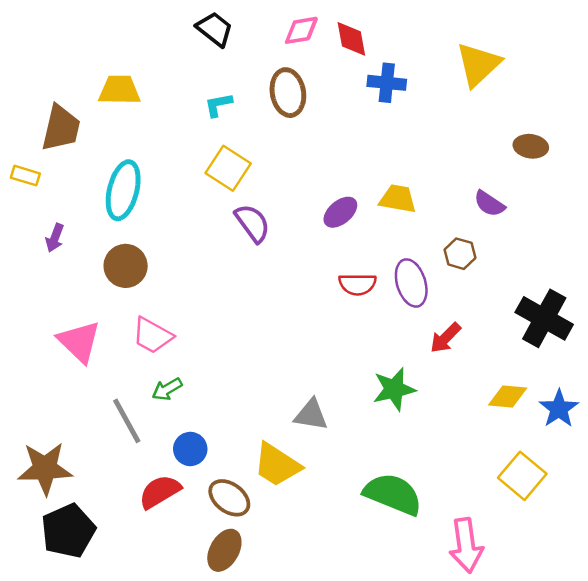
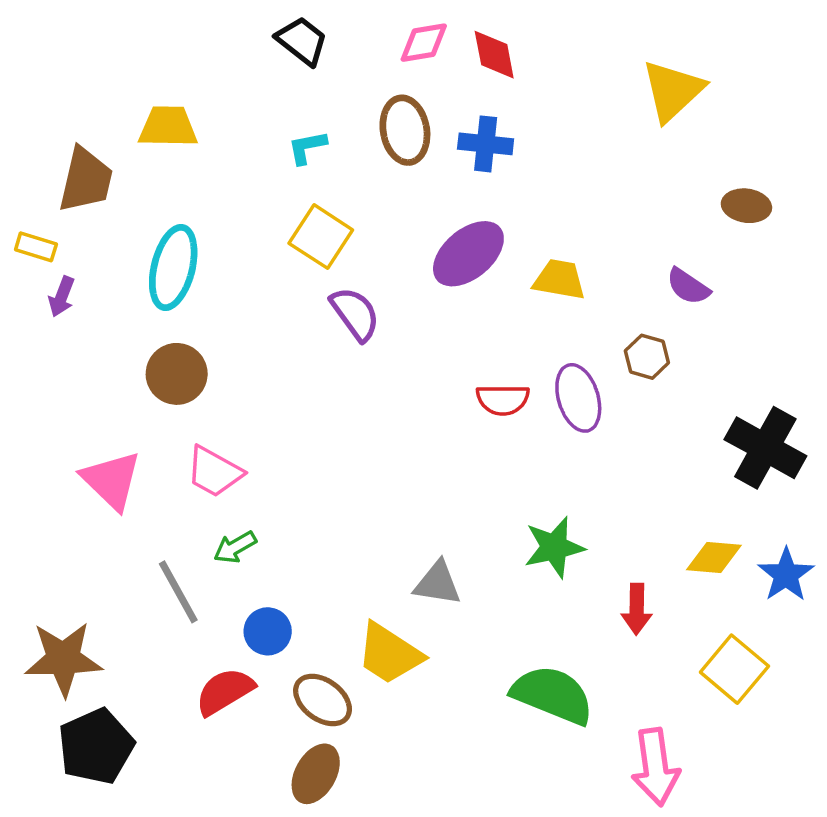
blue cross: (387, 83) -> (486, 144), moved
purple ellipse: (340, 212) -> (468, 254), moved, size x1.5
purple arrow: (55, 238) -> (62, 297), moved
red arrow: (445, 338) -> (637, 609), moved, turned -44

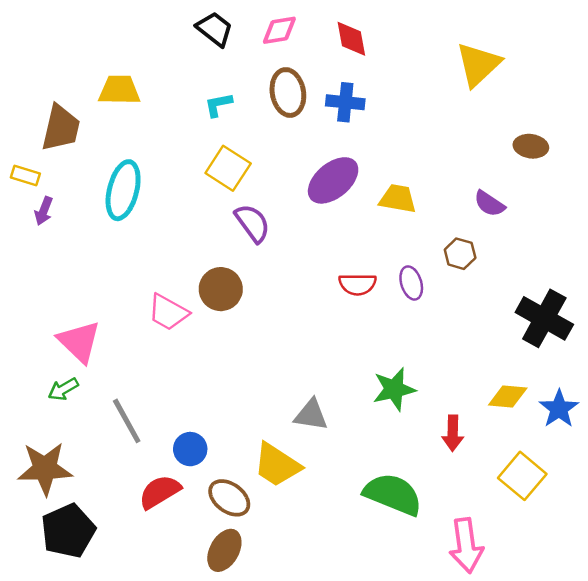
pink diamond: (424, 43) -> (279, 30), moved
brown circle: (177, 374) -> (221, 289), moved
purple ellipse: (578, 398) -> (411, 283), size x0.7
pink trapezoid: (214, 472) -> (168, 312), moved
green arrow: (235, 547) -> (63, 389), moved

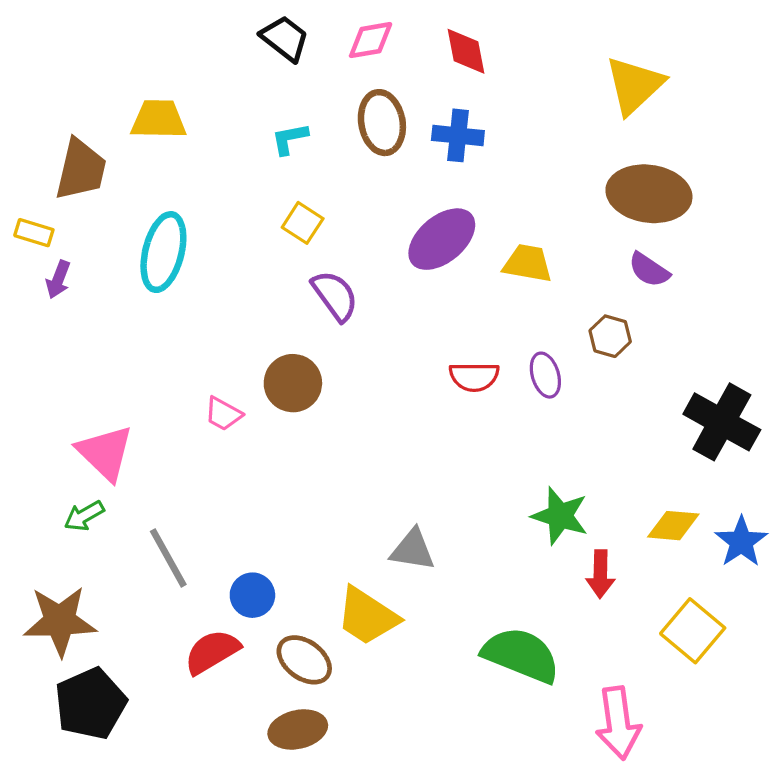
brown ellipse: (531, 146) -> (649, 194), moved, size x1.8
yellow square: (228, 168) -> (303, 223), size x0.7
pink trapezoid: (168, 312) -> (223, 414), size x0.7
green star: (394, 389) -> (560, 516), moved, turned 30
brown ellipse: (224, 550) -> (298, 729), turned 48

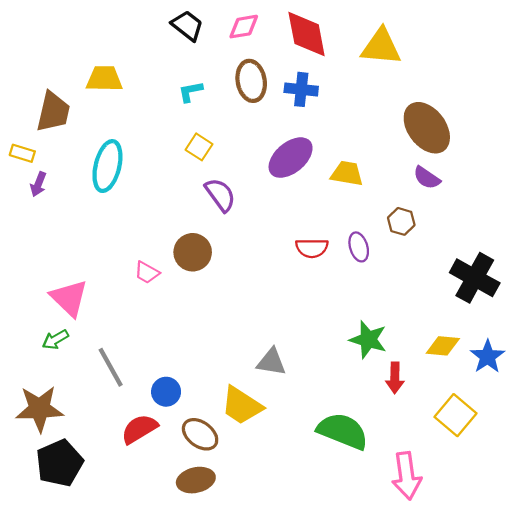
red diamond: (466, 51) -> (307, 34), size x1.5
yellow triangle: (634, 85) -> (381, 47), moved, turned 48
brown ellipse: (649, 194) -> (427, 128), turned 45

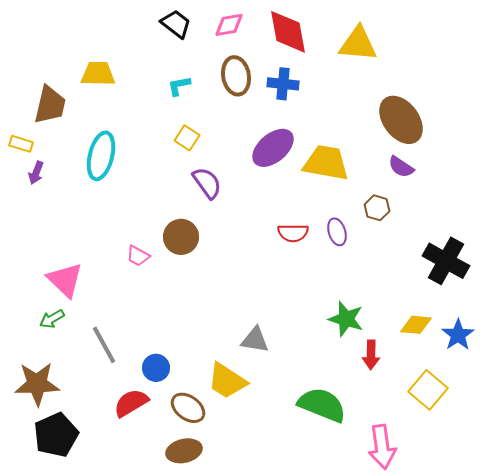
yellow trapezoid: (347, 173) -> (326, 163), size x1.5

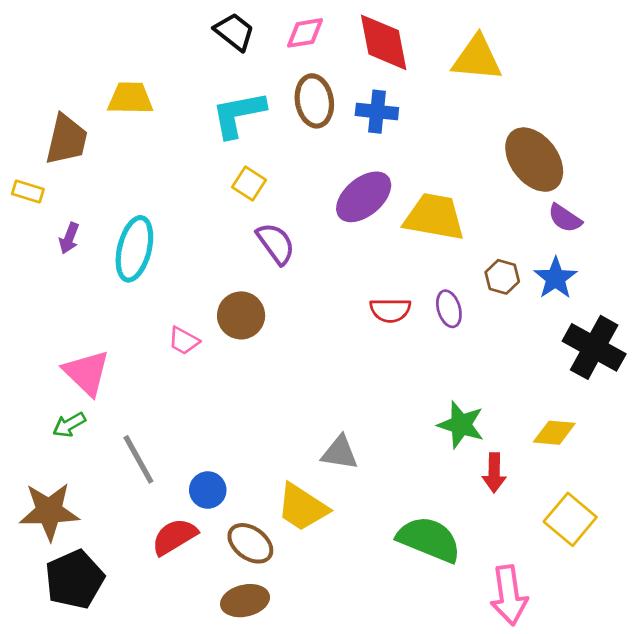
cyan L-shape: (179, 86) -> (238, 114), size x1.8
cyan ellipse: (101, 156) -> (134, 249), moved
purple semicircle: (401, 167) -> (565, 218), moved
purple arrow: (36, 173) -> (69, 238), moved
blue star: (458, 335) -> (556, 278), moved

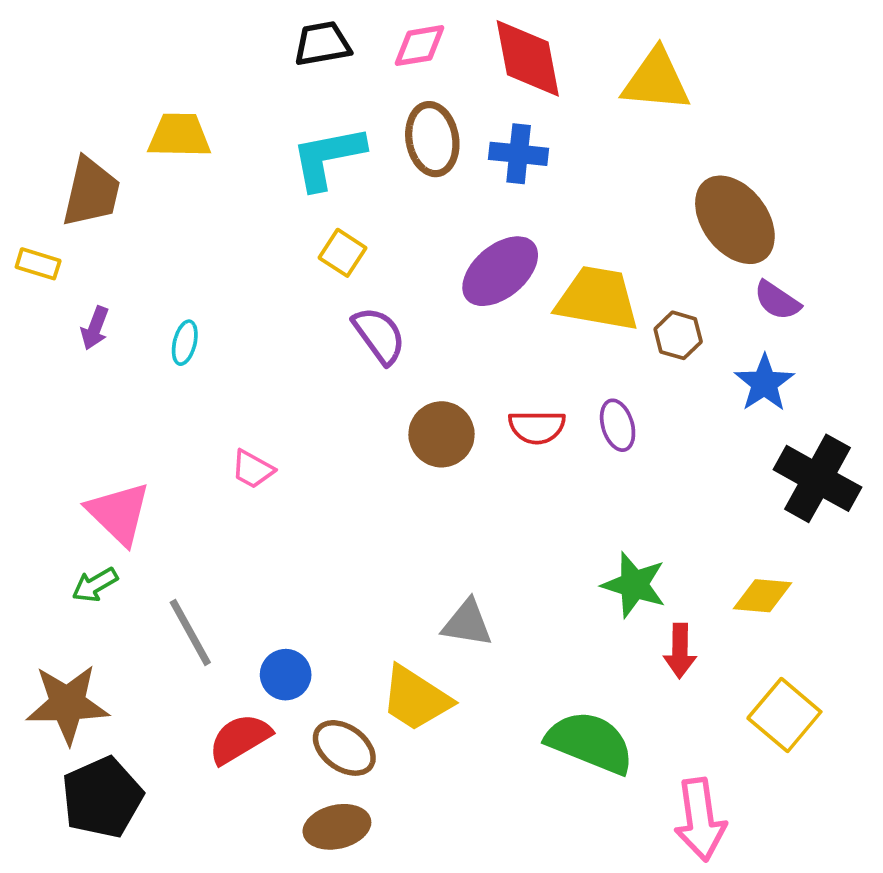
black trapezoid: (234, 32) -> (322, 44), turned -48
cyan ellipse: (134, 249) -> (185, 343), size x0.5
brown hexagon: (502, 277) -> (678, 335), moved
brown circle: (241, 315) -> (442, 434), moved

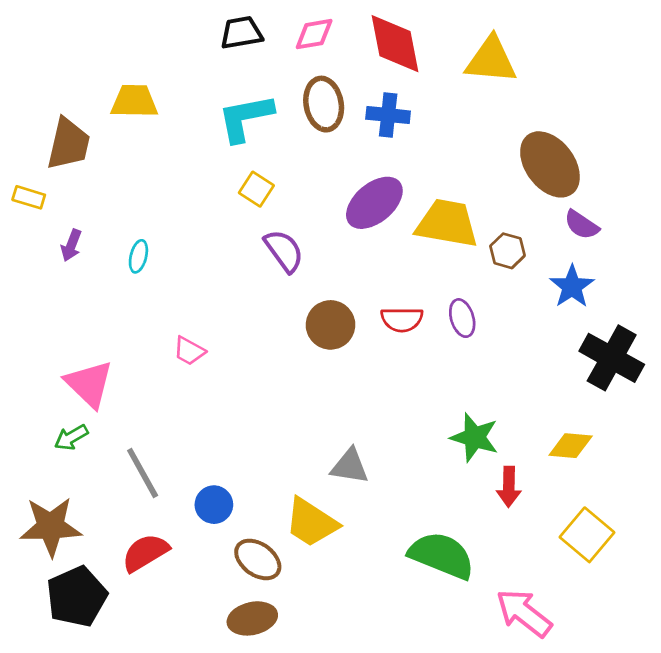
red semicircle: (240, 739) -> (145, 553), moved
pink arrow: (700, 820) -> (524, 613), turned 136

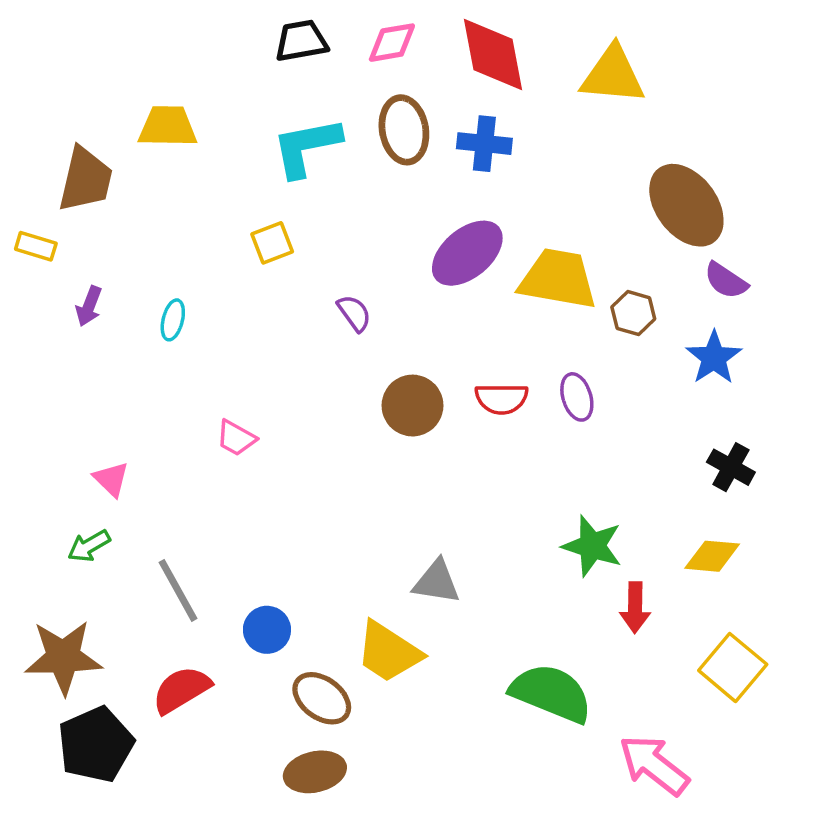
yellow square: (256, 189) -> (272, 243), moved, turned 36
purple semicircle: (284, 251) -> (354, 313), size x0.7
black cross: (612, 358) -> (731, 467), moved, size x0.6
pink triangle: (89, 384) -> (111, 479), size x0.6

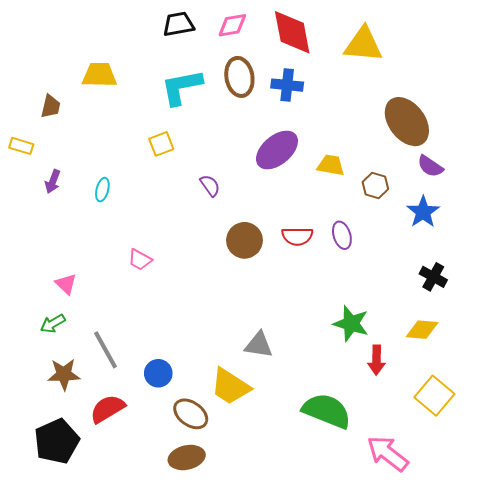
brown trapezoid: (86, 180) -> (51, 106), size x0.6
yellow trapezoid: (558, 279) -> (331, 165), size x0.6
brown star: (63, 657) -> (64, 374), moved, size x0.7

